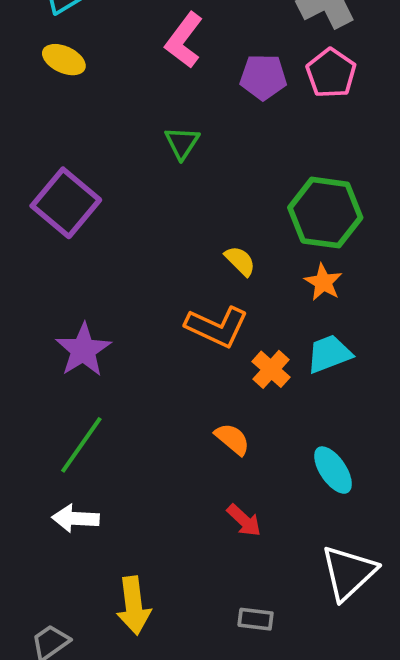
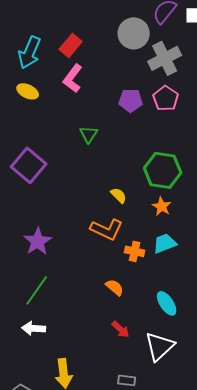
pink L-shape: (184, 40) -> (73, 78), moved
orange cross: (271, 369) -> (135, 251), turned -30
white triangle: (348, 573) -> (160, 346), moved

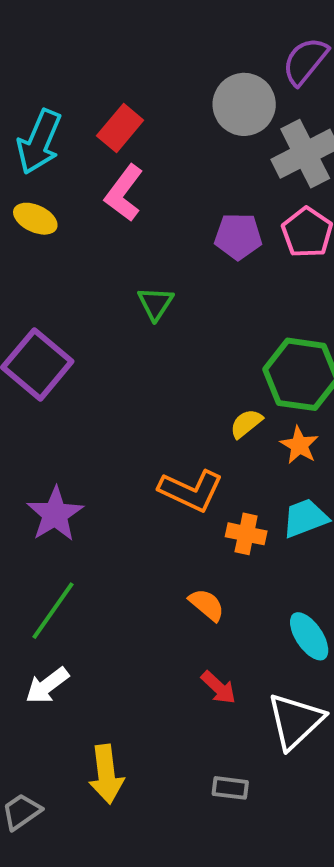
yellow semicircle: (119, 195) -> (246, 424), moved, turned -84
white arrow: (34, 328) -> (47, 686), turned -40

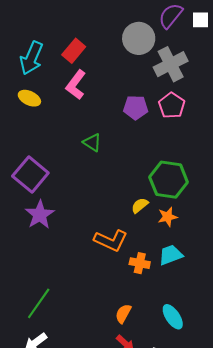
green triangle: (155, 303) -> (92, 143), turned -30
orange star: (299, 445) -> (168, 217), turned 30
purple star: (55, 514) -> (40, 215), moved
orange semicircle: (207, 605) -> (123, 314), moved, turned -102

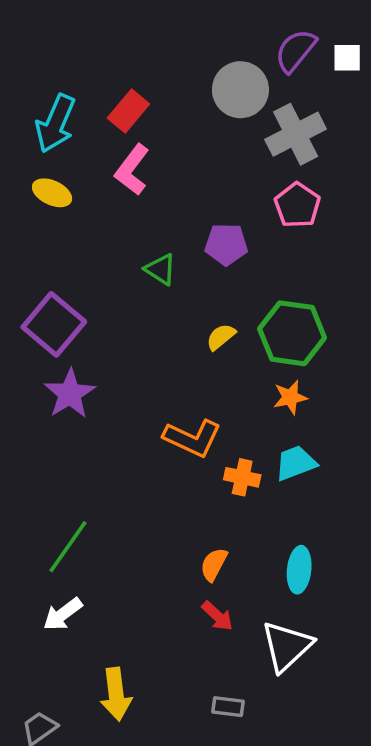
purple pentagon: (136, 107) -> (226, 244), moved
yellow semicircle: (140, 205) -> (221, 337), moved
cyan ellipse: (173, 317) -> (299, 570), turned 40

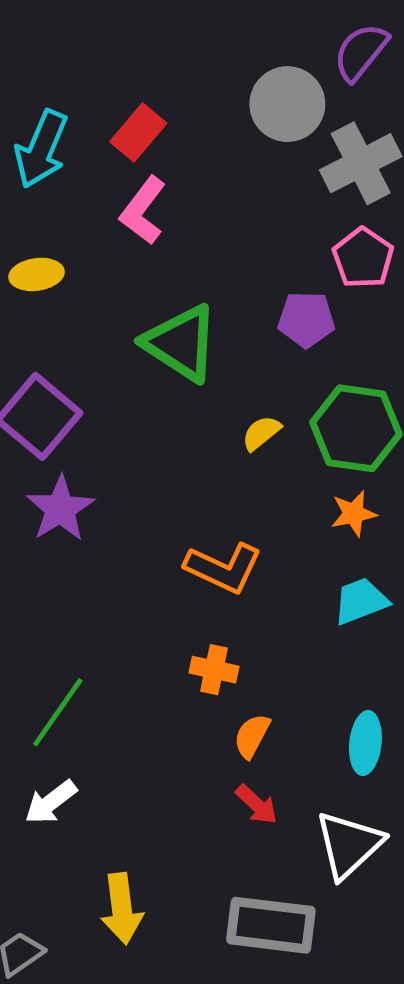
yellow ellipse: (52, 193) -> (37, 274), moved, turned -33
purple pentagon: (226, 244) -> (306, 319), moved
green triangle: (160, 269) -> (181, 343), size x1.8
orange cross: (242, 477) -> (214, 670), moved
gray rectangle: (228, 707) -> (271, 925), size x2.0

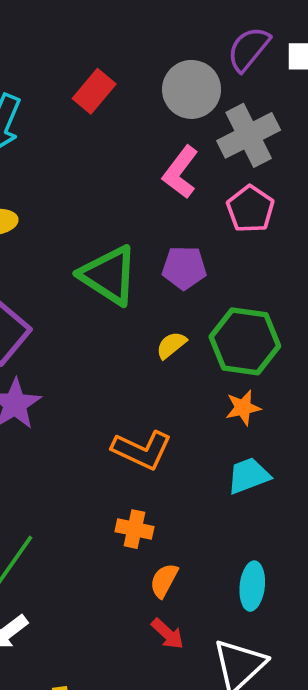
red rectangle: (138, 132) -> (94, 91), moved
pink L-shape: (143, 211) -> (180, 172), moved
purple pentagon: (306, 319) -> (184, 268), moved

